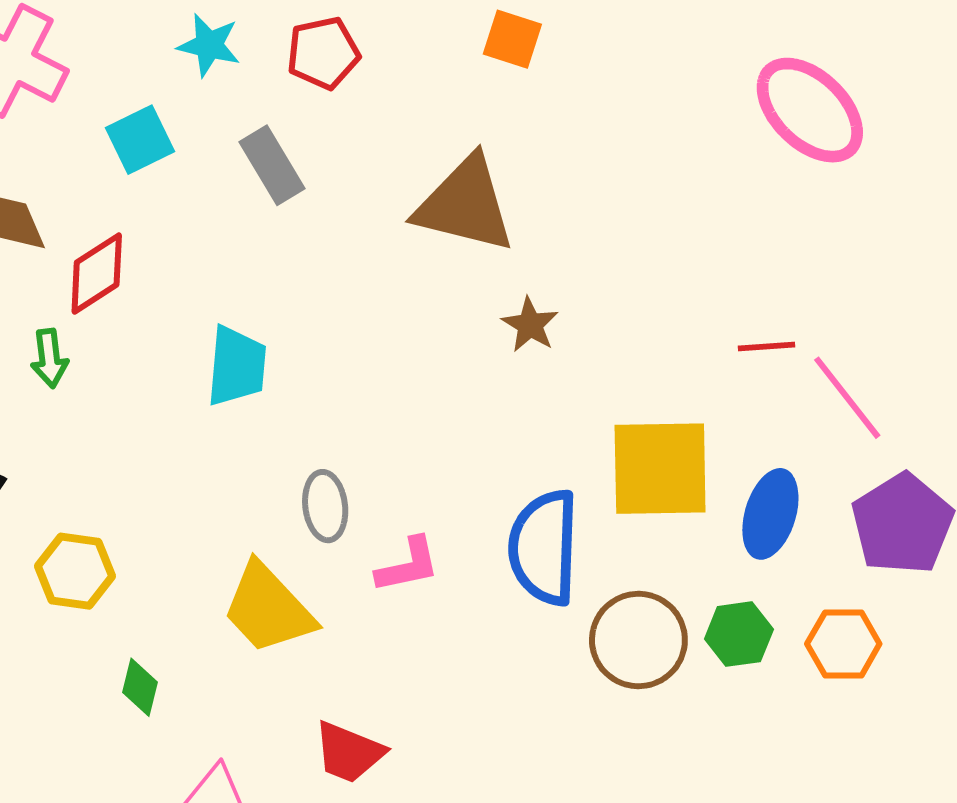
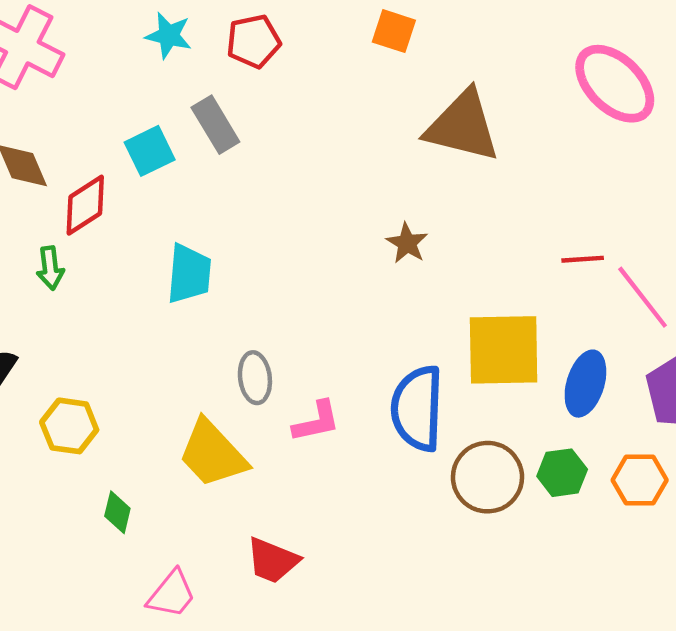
cyan square: (140, 140) -> (150, 151), moved
brown triangle: (465, 205) -> (463, 126), moved

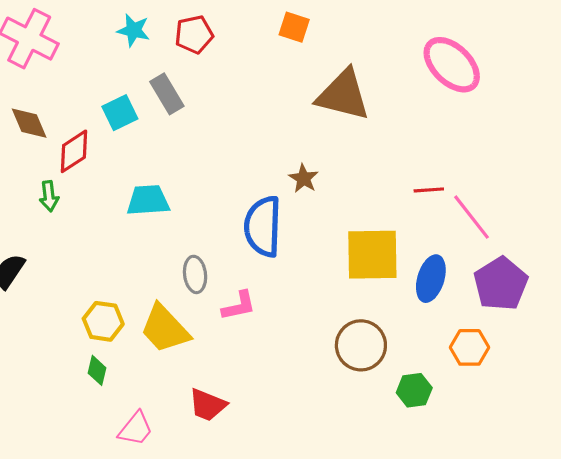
cyan trapezoid: (189, 274) -> (148, 200), turned -99
blue semicircle: (417, 408) -> (263, 226), moved
yellow hexagon: (69, 426) -> (103, 321), moved
green hexagon: (562, 473) -> (414, 390), moved

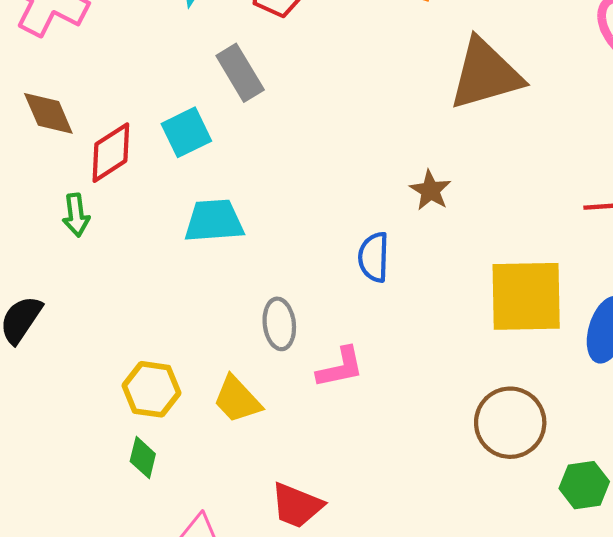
brown triangle: (343, 95) -> (485, 74), turned -30
cyan square: (120, 113) -> (186, 132), moved
blue semicircle: (263, 226) -> (374, 257), size x0.6
yellow trapezoid: (165, 329) -> (237, 399), size x0.7

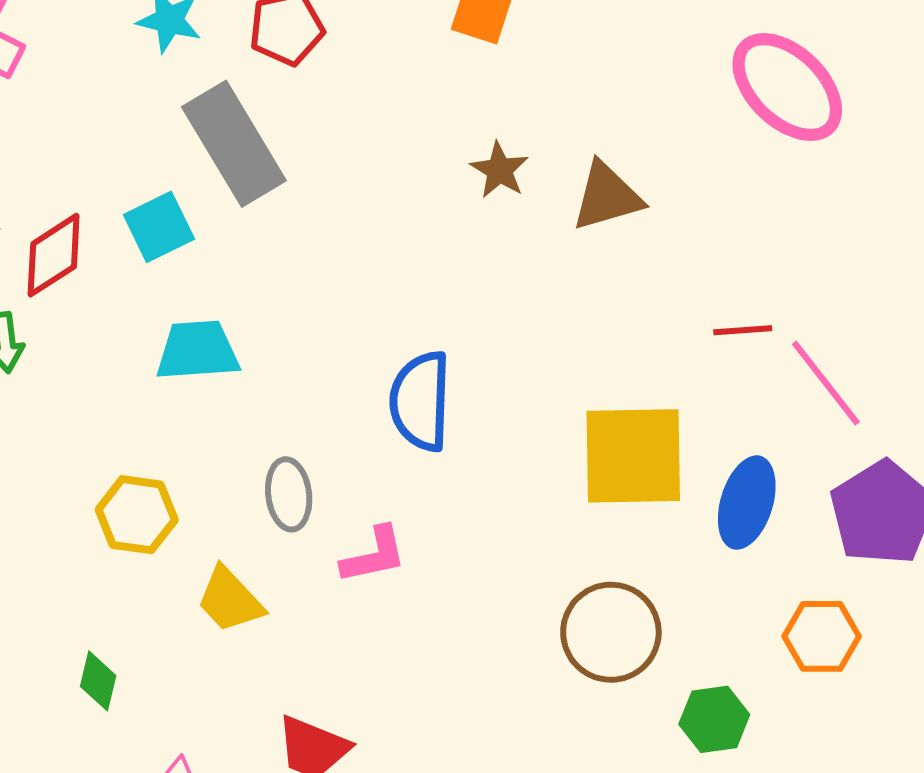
gray rectangle: (240, 73) -> (234, 144), size x1.5
brown triangle: (485, 74) -> (607, 196), moved, size x0.7
brown star: (430, 190) -> (499, 170), moved
blue semicircle: (374, 257) -> (420, 401), size x1.4
yellow hexagon: (152, 389) -> (137, 515), moved

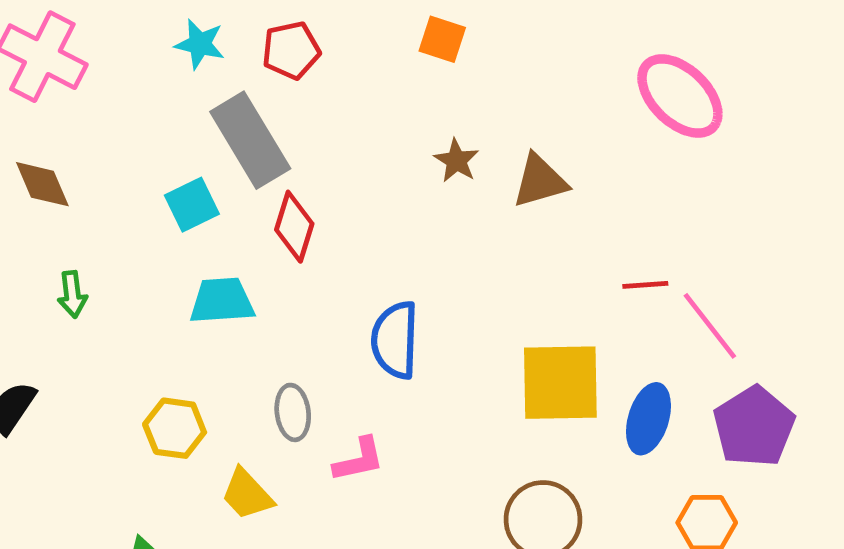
red diamond: (54, 255) -> (294, 227), moved, turned -40

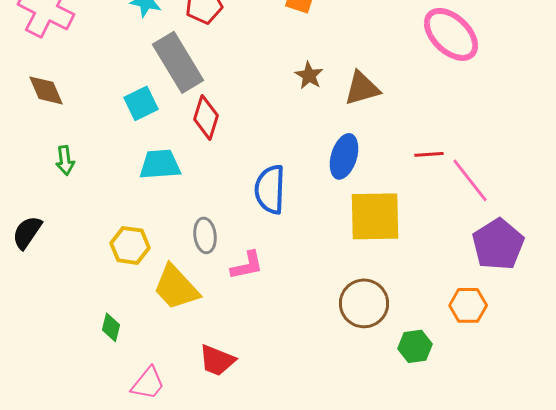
blue ellipse: (648, 419) -> (344, 156), moved
yellow trapezoid: (247, 494) -> (176, 287), size x1.4

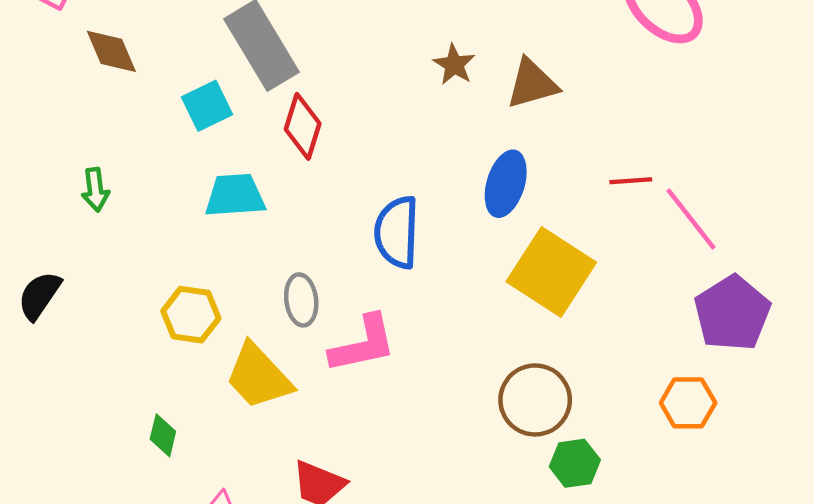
brown diamond: (46, 90) -> (111, 51), moved
yellow square: (375, 216) -> (551, 272), turned 34
pink L-shape: (247, 265) -> (363, 344), size x1.4
green hexagon: (415, 346) -> (575, 463), moved

